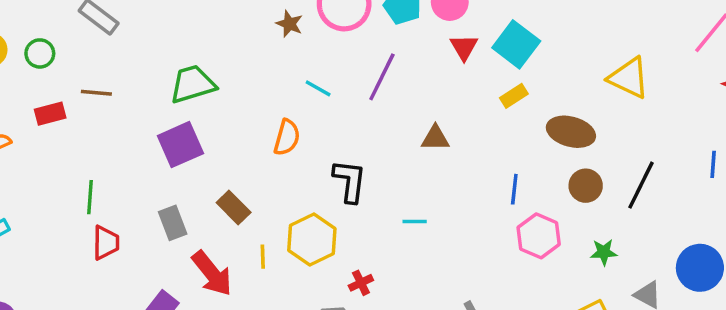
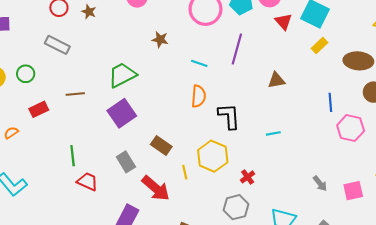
brown star: (289, 24) -> (160, 39), moved
brown line: (96, 93) -> (75, 94), moved
orange semicircle: (287, 137) -> (199, 96), moved
red trapezoid: (106, 243) -> (87, 182), turned -55

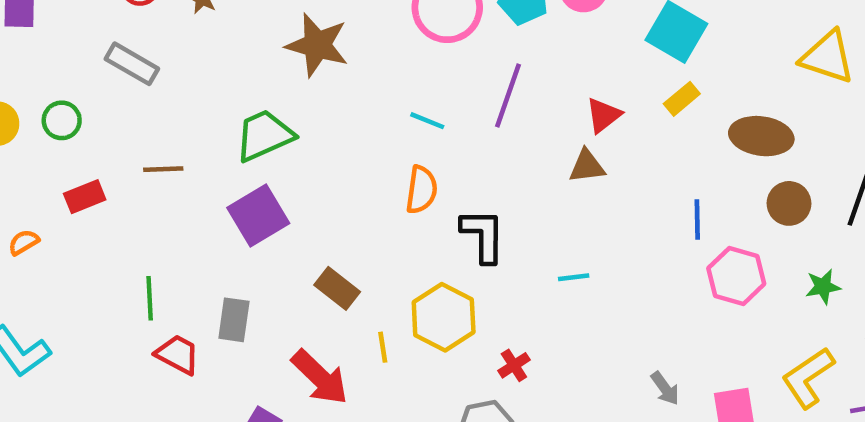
red triangle: (283, 22) -> (603, 115), moved, turned 30
brown star: (160, 39) -> (317, 45), moved, size x1.8
gray rectangle: (126, 162) -> (234, 320), moved, turned 36

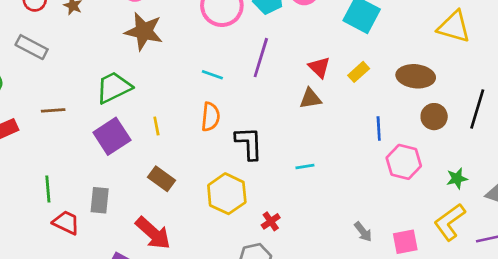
yellow rectangle: (682, 99) -> (359, 72), moved
red triangle: (603, 115) -> (319, 67), turned -35
green star: (823, 287) -> (457, 178), moved
yellow line: (383, 347) -> (156, 126), moved

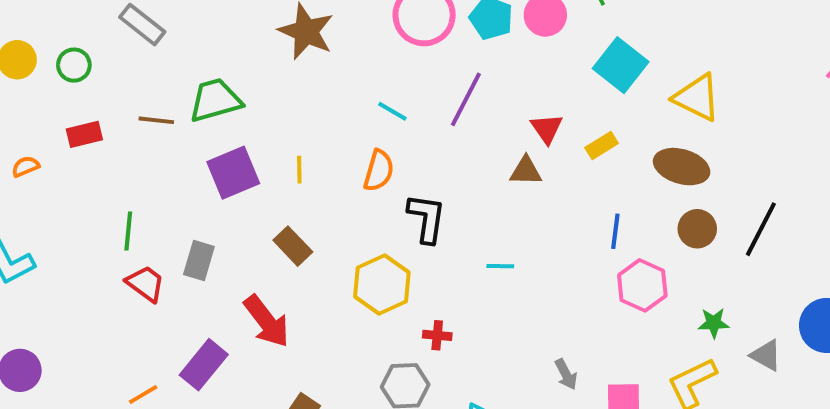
yellow triangle: (454, 27) -> (697, 97), moved
green trapezoid: (114, 87) -> (215, 100), moved
red cross: (271, 221) -> (437, 335), turned 30

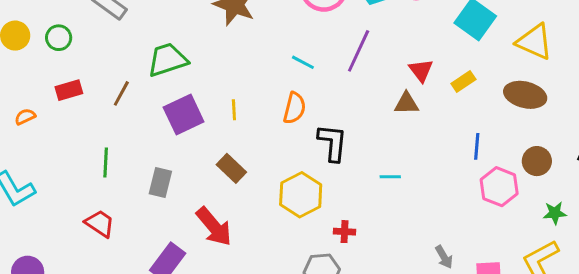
brown line: (156, 120) -> (121, 93), moved, turned -65
brown circle: (697, 229) -> (537, 161), moved
red trapezoid: (145, 284) -> (100, 224), moved

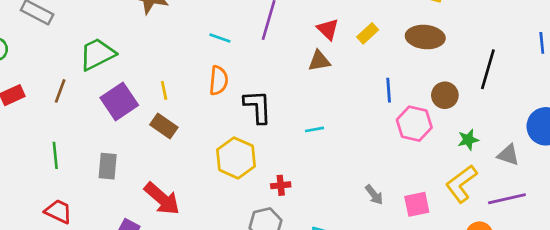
brown rectangle: (231, 168) -> (164, 126), moved

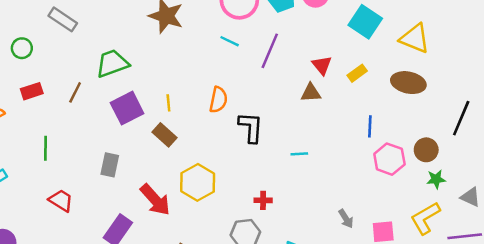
cyan line: (220, 38) -> (230, 41), moved
brown circle: (445, 95) -> (426, 150), moved
green line: (55, 155) -> (46, 148), moved
yellow hexagon: (236, 158) -> (198, 182), moved

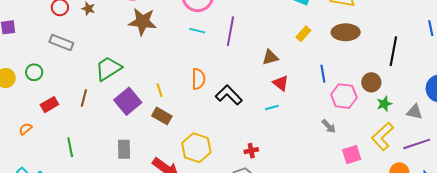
red triangle: (322, 65) -> (281, 83), moved
black L-shape: (251, 127) -> (229, 95), turned -36
gray arrow: (346, 219) -> (329, 126), moved

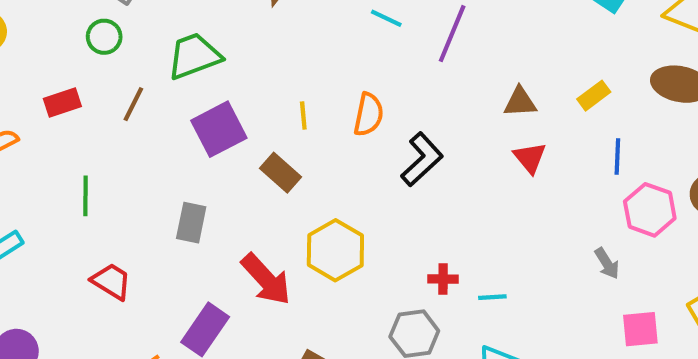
yellow rectangle: (303, 34) -> (594, 96), moved
green circle: (34, 72) -> (104, 37), moved
yellow line: (160, 90) -> (303, 115), moved
black L-shape: (229, 95) -> (422, 159), turned 80
cyan line: (272, 108) -> (492, 297), moved

